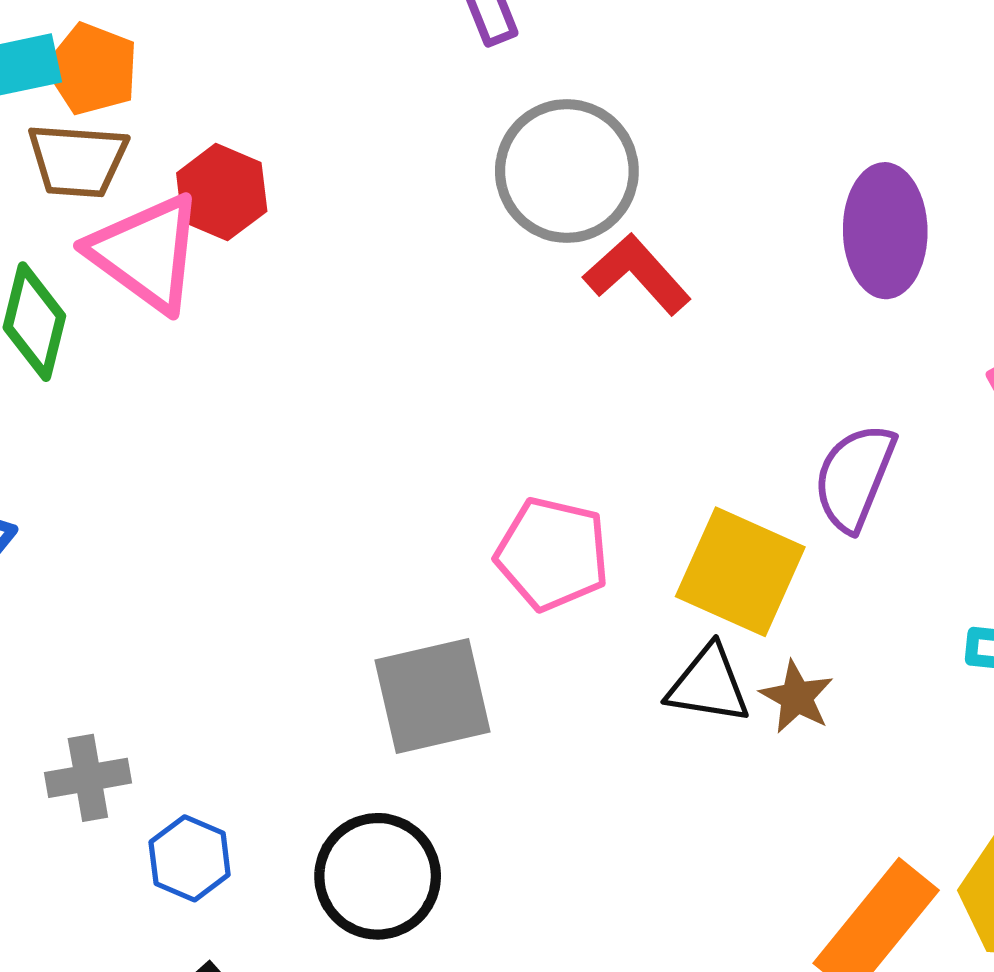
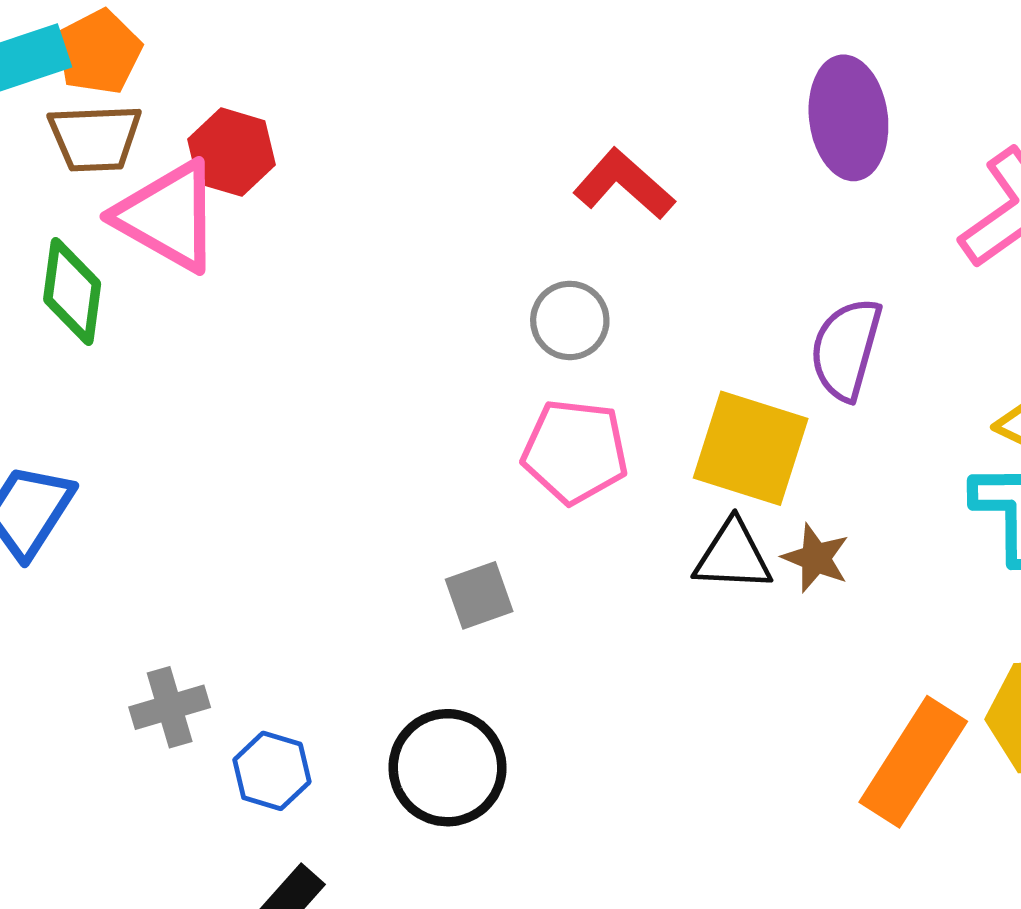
orange pentagon: (92, 69) -> (99, 52), turned 30
gray circle: (567, 171) -> (570, 320), moved, size x0.6
gray square: (432, 696) -> (479, 595), size x0.6

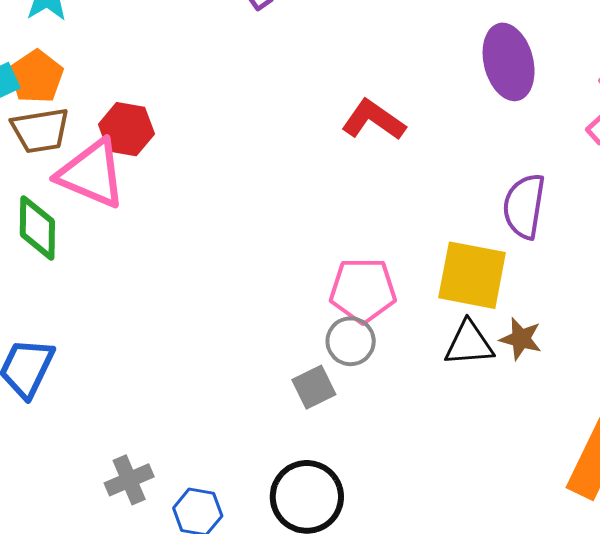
gray circle: (570, 320) -> (351, 341), moved

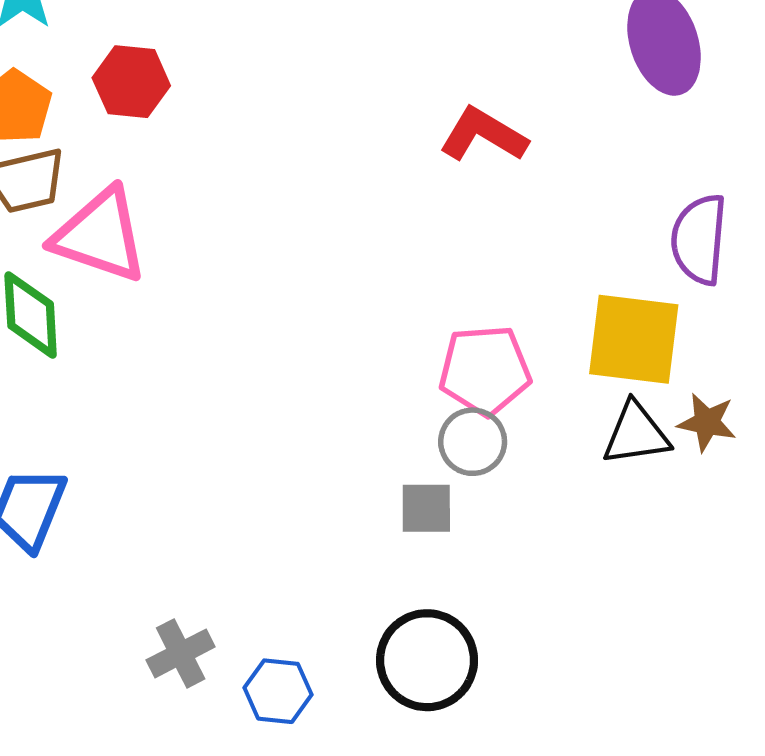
red hexagon: (126, 129) -> (131, 82), moved
gray square: (314, 387) -> (426, 508), turned 30

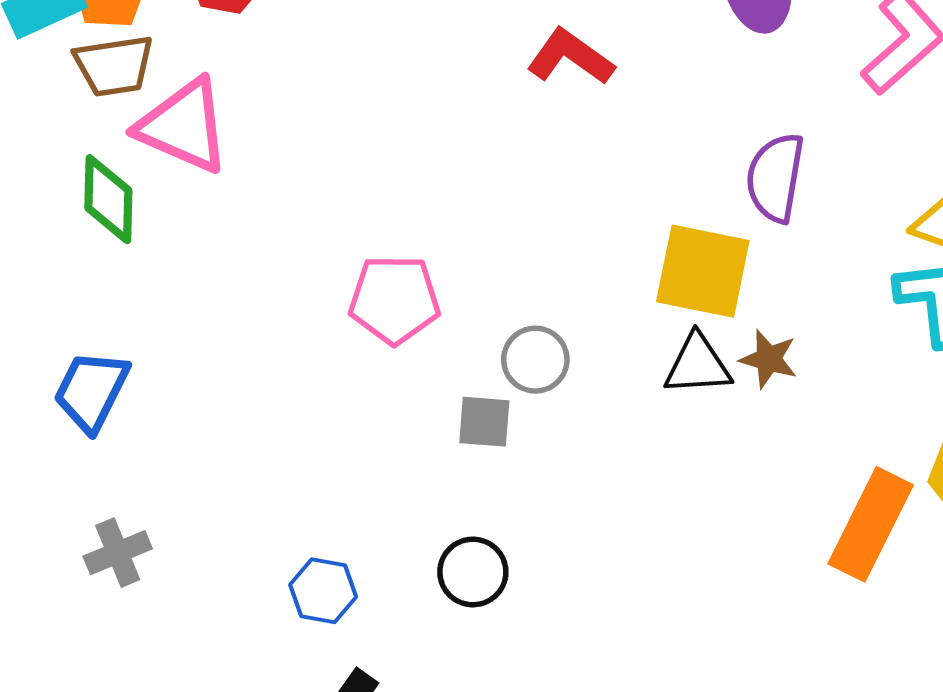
pink pentagon: (485, 370) -> (394, 300), moved
gray cross: (181, 653) -> (118, 553), moved
black circle: (427, 660) -> (473, 572), size x0.7

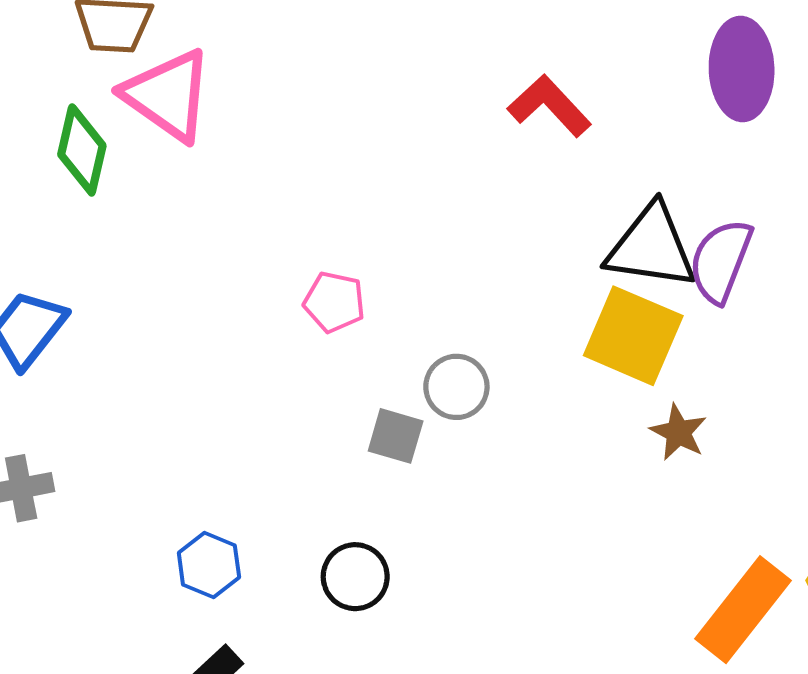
pink pentagon: (394, 300) -> (334, 302), size x0.7
black triangle: (698, 365) -> (651, 247), moved, size x1.4

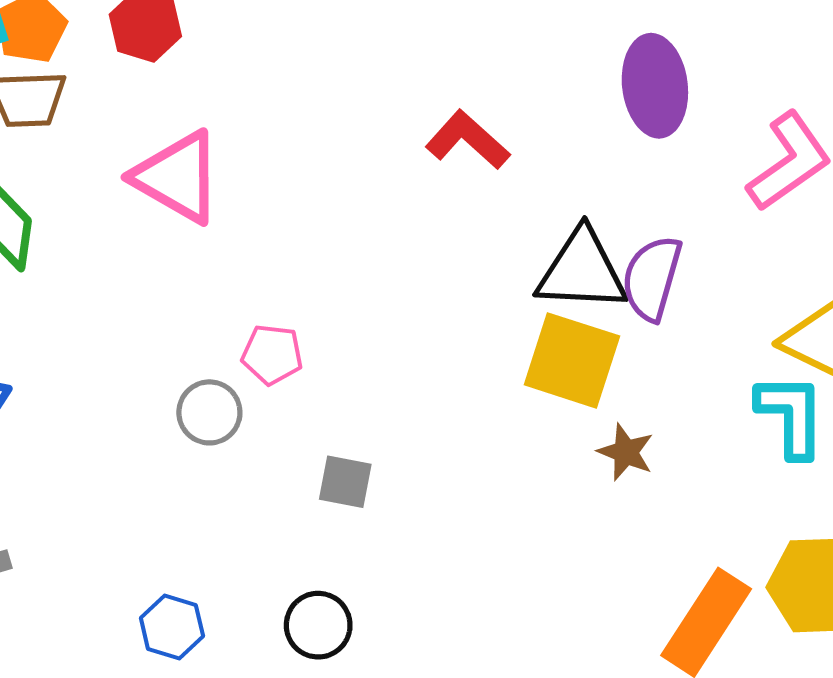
pink triangle: (168, 95) -> (178, 177), moved
gray circle: (456, 387) -> (209, 412), moved

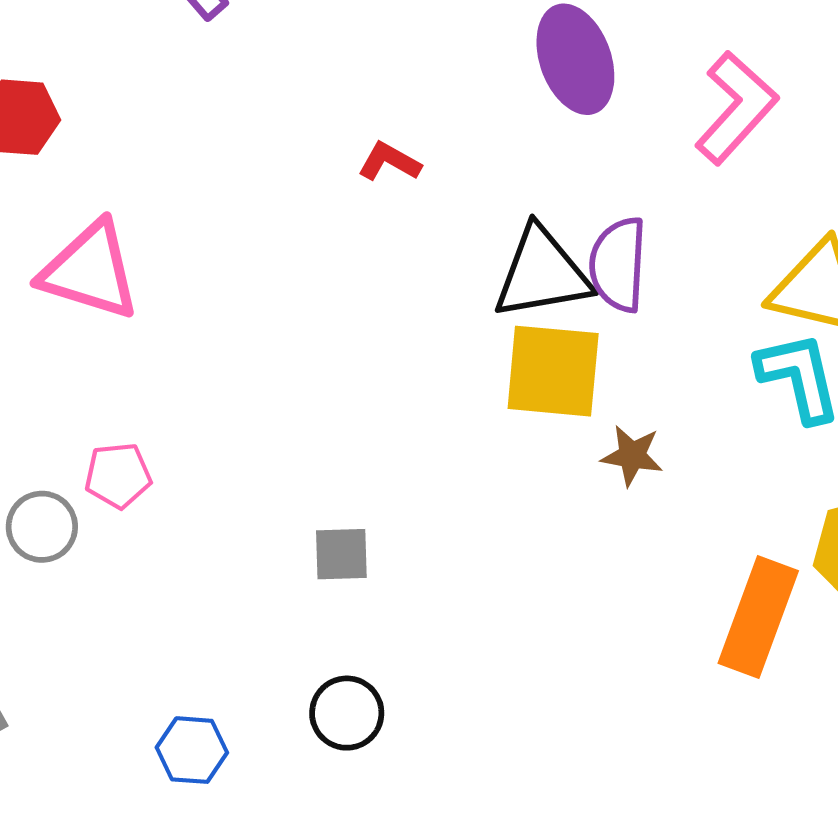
red L-shape: (468, 140) -> (389, 162), size x0.7
pink pentagon: (272, 355) -> (118, 475), moved
gray circle: (209, 412) -> (42, 527), moved

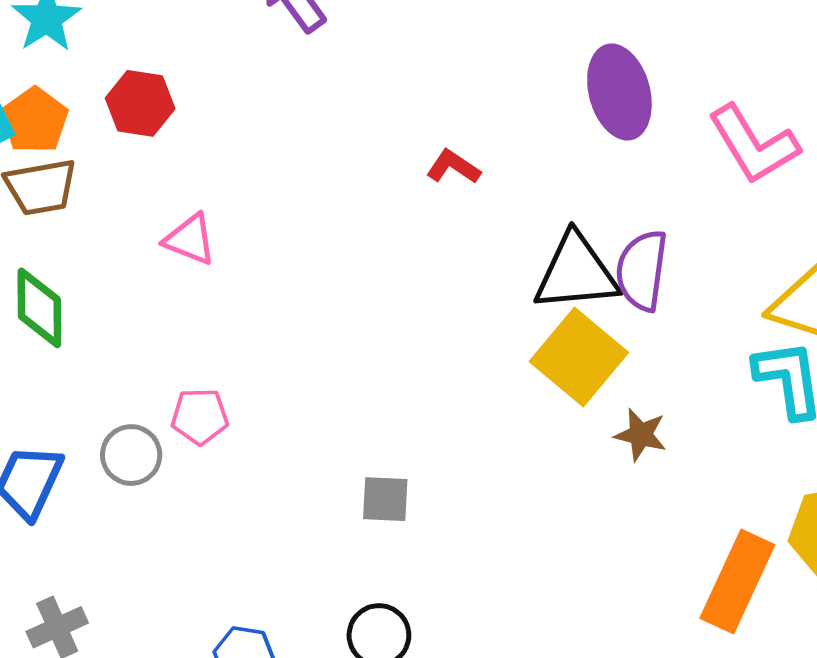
pink L-shape: (736, 108) -> (754, 145), turned 102
pink triangle: (90, 271) -> (190, 239), size x0.6
yellow square: (553, 371) -> (579, 357), turned 30

